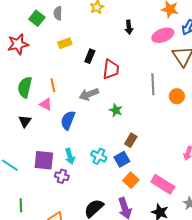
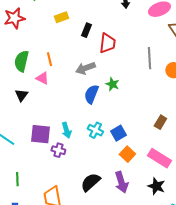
blue semicircle: (68, 120) -> (91, 94), moved
brown rectangle: (131, 140) -> (160, 122), moved

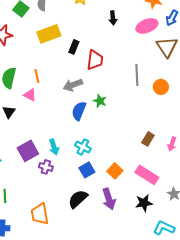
yellow rectangle: (61, 17) -> (49, 34), size x1.6
blue square: (118, 133) -> (87, 170), moved
purple square: (40, 134) -> (28, 151), turned -35
black star: (156, 186) -> (144, 203), turned -30

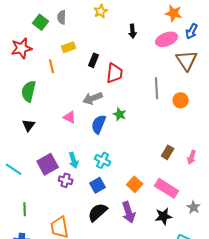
yellow rectangle: (49, 34) -> (69, 47), size x0.6
orange line: (37, 76) -> (52, 66), moved
pink triangle: (30, 95) -> (70, 117), moved
blue square: (87, 170) -> (98, 185), moved

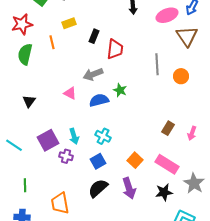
green semicircle: (29, 91) -> (25, 54), moved
blue semicircle: (99, 124) -> (99, 100), turned 54
gray star: (194, 207) -> (194, 183), size x1.5

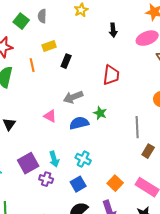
black rectangle: (94, 36) -> (66, 61), moved
red trapezoid: (115, 49) -> (111, 75), moved
gray line: (157, 64) -> (137, 127), moved

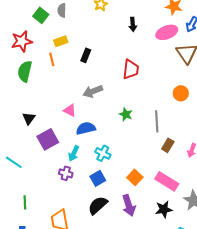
yellow rectangle: (49, 46) -> (61, 41), moved
green star: (100, 113) -> (126, 114), moved
blue semicircle: (79, 123) -> (86, 128), moved
cyan arrow: (54, 159) -> (74, 153), turned 42
purple square: (28, 163) -> (48, 139), moved

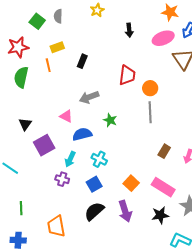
orange circle: (181, 93) -> (150, 88), moved
green star: (126, 114) -> (110, 120), moved
gray line: (157, 121) -> (150, 112), moved

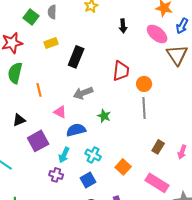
pink ellipse: (163, 38) -> (157, 34), turned 60
black rectangle: (82, 61) -> (76, 57), size x1.5
orange line: (48, 65) -> (39, 90), moved
black triangle: (25, 124) -> (19, 120), turned 32
orange square: (131, 183) -> (123, 167), moved

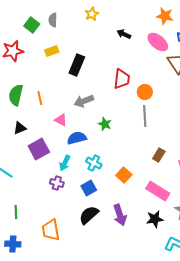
black arrow: (123, 26) -> (124, 34), turned 120
green semicircle: (15, 73) -> (16, 95), moved

